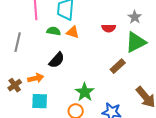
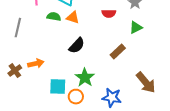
green triangle: (136, 42) -> (136, 28), size x0.6
black semicircle: (57, 60) -> (77, 46), moved
cyan square: (40, 101) -> (58, 87), moved

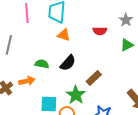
green semicircle: (54, 17) -> (42, 64), moved
brown rectangle: (118, 52) -> (94, 78), moved

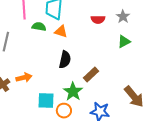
red semicircle: (100, 31) -> (98, 20), moved
black semicircle: (68, 63) -> (65, 60), turned -30
green semicircle: (42, 64) -> (39, 27), moved

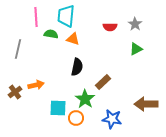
brown arrow: (134, 97) -> (146, 104), turned 130

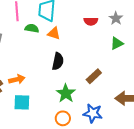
brown rectangle: (103, 82) -> (94, 76), moved
cyan square: (58, 108) -> (22, 102), moved
orange circle: (76, 118) -> (63, 118), moved

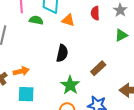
red semicircle: (91, 21) -> (95, 13), turned 88
orange triangle: (54, 33) -> (68, 20), moved

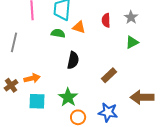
green semicircle: (36, 20) -> (58, 33), moved
green star: (70, 85) -> (68, 97), moved

